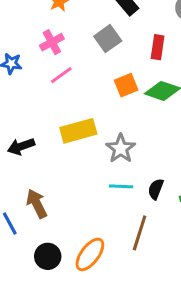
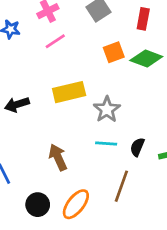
brown arrow: (37, 204) -> (58, 157), moved

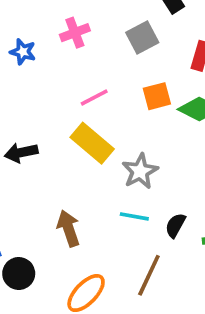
pink line: (55, 41) -> (94, 98), moved
yellow rectangle: (69, 92) -> (92, 143), turned 48
black circle: (38, 205) -> (19, 273), moved

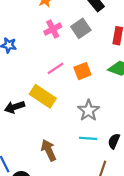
pink cross: (75, 33) -> (53, 29), moved
orange square: (157, 96) -> (82, 71), moved
yellow rectangle: (92, 143) -> (43, 96), moved

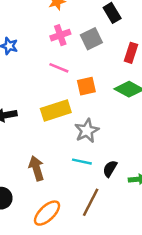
pink line: (56, 68) -> (59, 68), moved, turned 48
yellow rectangle: (43, 96) -> (56, 110), moved, turned -60

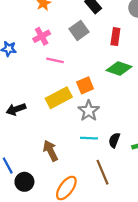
pink cross: (60, 35) -> (42, 36), moved
orange square: (86, 86) -> (85, 85), moved
brown line: (91, 202) -> (103, 172), turned -40

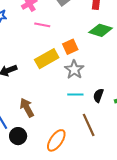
brown arrow: (51, 151) -> (27, 108), moved

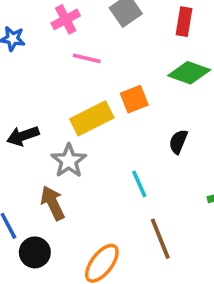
gray star: (74, 70) -> (69, 161), moved
cyan line: (75, 95) -> (139, 184), turned 63
black semicircle: (98, 96) -> (178, 142), moved

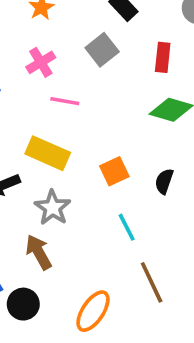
orange square: (134, 99) -> (114, 171), moved
yellow rectangle: (92, 118) -> (48, 153), moved, turned 54

